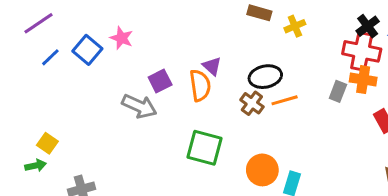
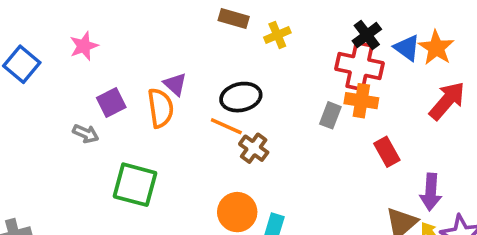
pink star: (122, 38) -> (84, 46), moved, turned 30
orange line: (285, 100) -> (226, 126), moved, turned 40
brown cross: (252, 103) -> (254, 148), moved
gray arrow: (139, 106) -> (86, 134), size x0.6
green square: (205, 148) -> (135, 185), moved

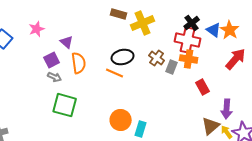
yellow cross: (277, 35) -> (143, 23), size x1.6
purple triangle: (175, 84) -> (67, 42), moved
gray arrow: (86, 134) -> (55, 77), moved
brown cross: (254, 148) -> (157, 58), moved

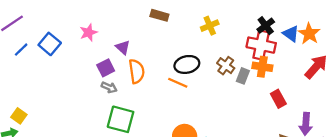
brown rectangle: (119, 14) -> (159, 15), moved
yellow cross: (143, 23) -> (210, 26), size x0.7

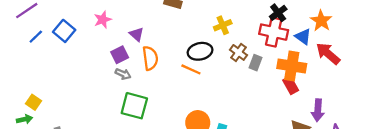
yellow cross: (210, 26) -> (223, 25), moved
blue triangle: (291, 34) -> (303, 37), moved
orange cross: (262, 67) -> (292, 66), moved, size x1.4
red arrow: (316, 67) -> (328, 54), turned -90

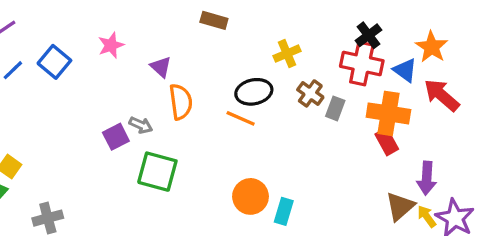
purple square: (120, 55) -> (116, 137), moved

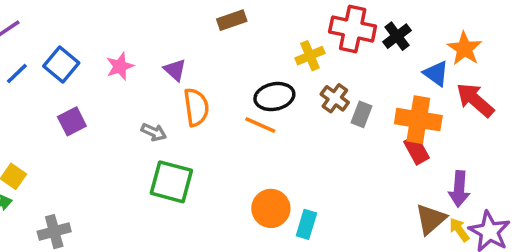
brown rectangle: (214, 20) -> (232, 20), turned -35
pink star: (111, 45) -> (120, 66), moved
red cross: (362, 64) -> (353, 29), moved
purple square: (116, 137) -> (72, 121), moved

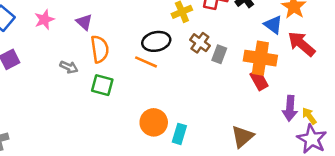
green square: (171, 182) -> (102, 85), moved, size x0.7
brown triangle: (431, 219) -> (242, 137), moved
yellow arrow: (459, 230) -> (309, 116), moved

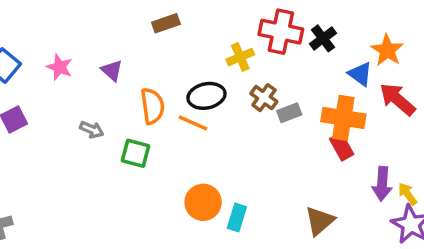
pink star: (44, 20) -> (59, 67), turned -30
orange semicircle: (100, 49) -> (152, 106), moved
gray rectangle: (219, 54) -> (289, 113), turned 48

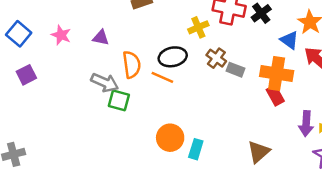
purple triangle: (112, 71) -> (101, 38), turned -30
gray rectangle: (289, 113) -> (236, 70), turned 42
gray arrow: (92, 130) -> (105, 83), moved, size x1.5

